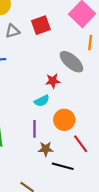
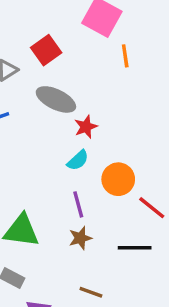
gray ellipse: (71, 62) -> (56, 99), moved
brown star: (46, 149) -> (80, 238), moved

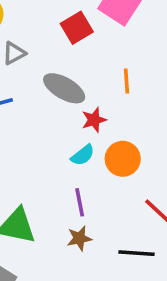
red square: (46, 50) -> (77, 28), moved
orange line: (125, 56) -> (127, 81), moved
orange circle: (118, 179) -> (123, 159), moved

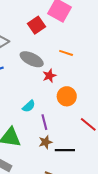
orange line: (127, 81) -> (66, 53), turned -64
cyan semicircle: (83, 155) -> (29, 106), moved
black line: (136, 253) -> (65, 150), moved

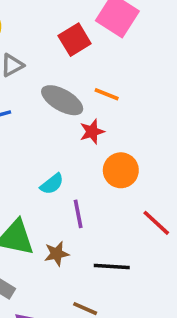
orange line: (66, 53) -> (107, 94), moved
brown star: (45, 142) -> (57, 254), moved

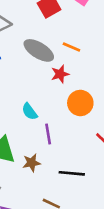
cyan semicircle: (52, 184) -> (30, 112), turned 90

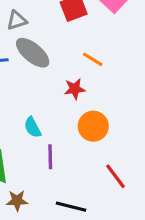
gray ellipse: (39, 50) -> (33, 53), moved
brown star: (32, 163) -> (17, 201), moved

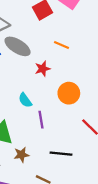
red star: (75, 89) -> (43, 69), moved

